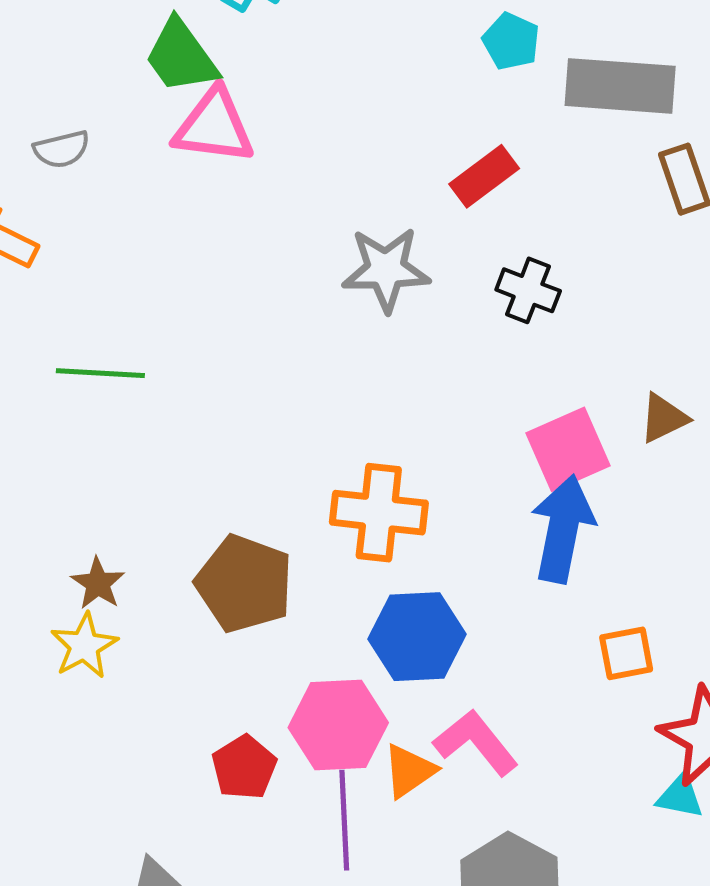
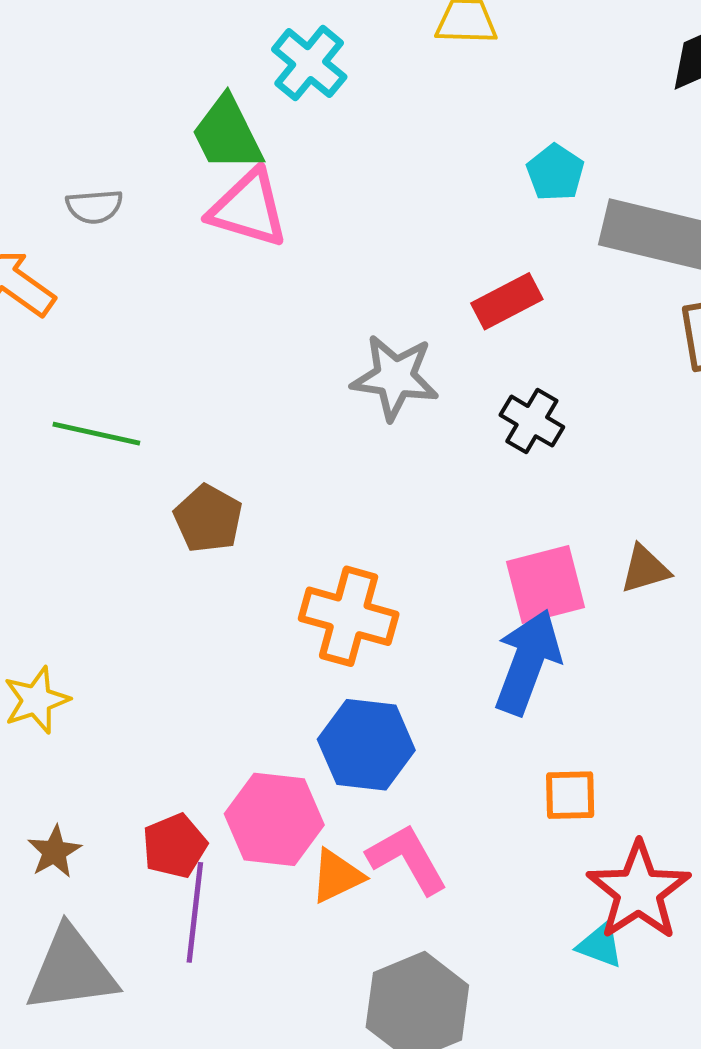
brown star: (98, 583) -> (54, 852), moved
brown pentagon: (244, 584) -> (208, 519), moved, size x0.7
purple line: (344, 820) -> (195, 912), moved

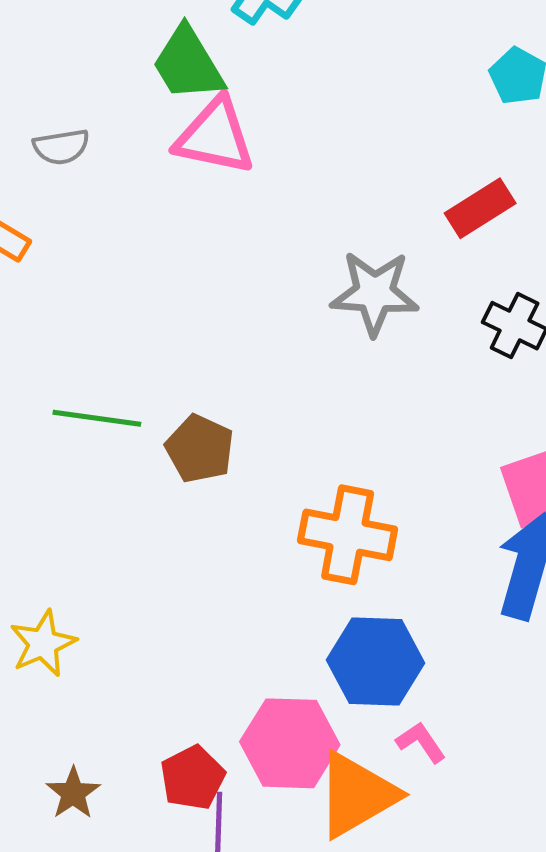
green line: (96, 434) -> (97, 418), moved
pink L-shape: (407, 859) -> (421, 742), moved, size x0.6
orange triangle: (337, 876) -> (357, 795), size x1.6

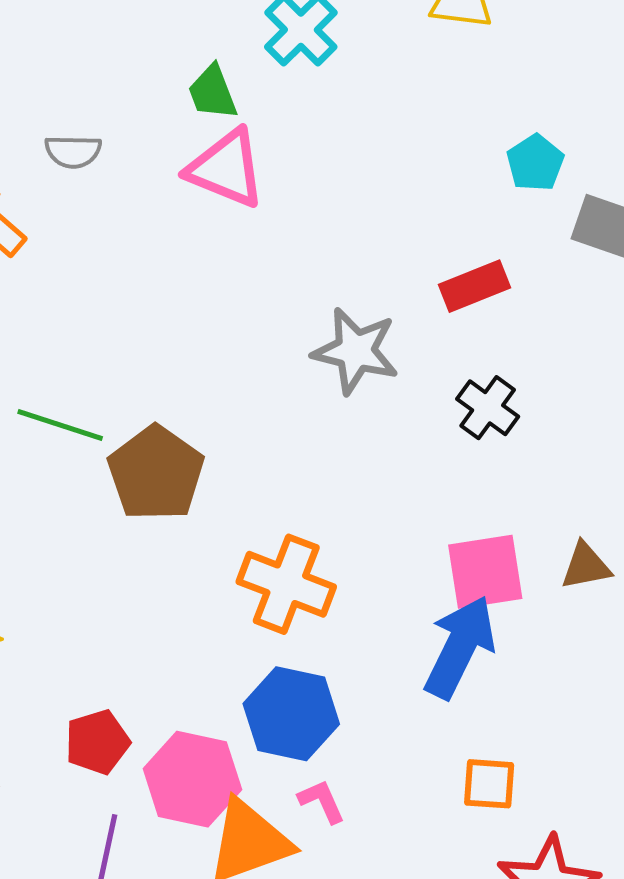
green trapezoid: (188, 64) -> (212, 92), size x0.7
brown pentagon: (200, 449) -> (156, 473), size x1.4
red pentagon: (192, 778) -> (97, 742), moved

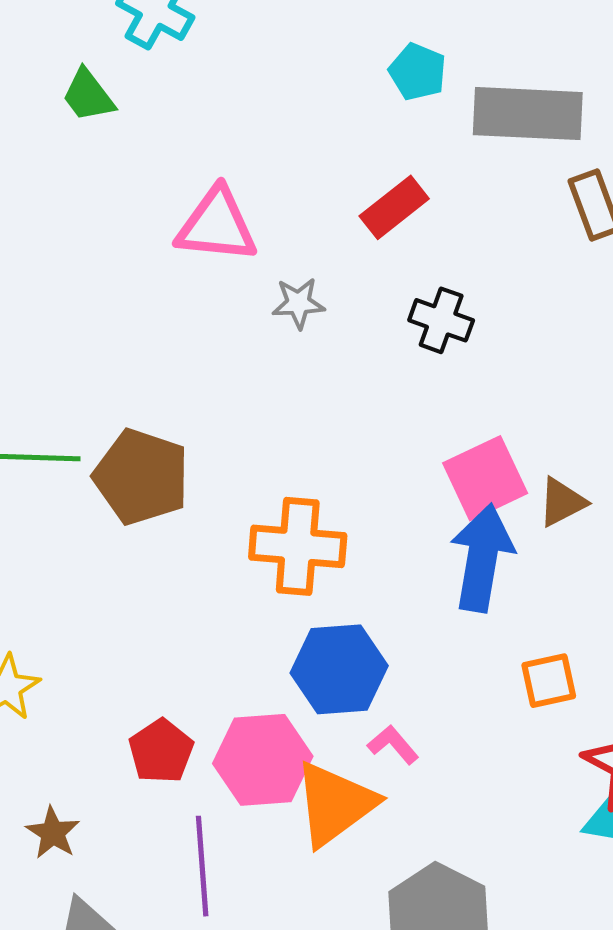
pink triangle: (226, 169) -> (217, 225), moved
gray star: (356, 351) -> (298, 303), size x0.6
brown triangle: (586, 566) -> (562, 502), moved

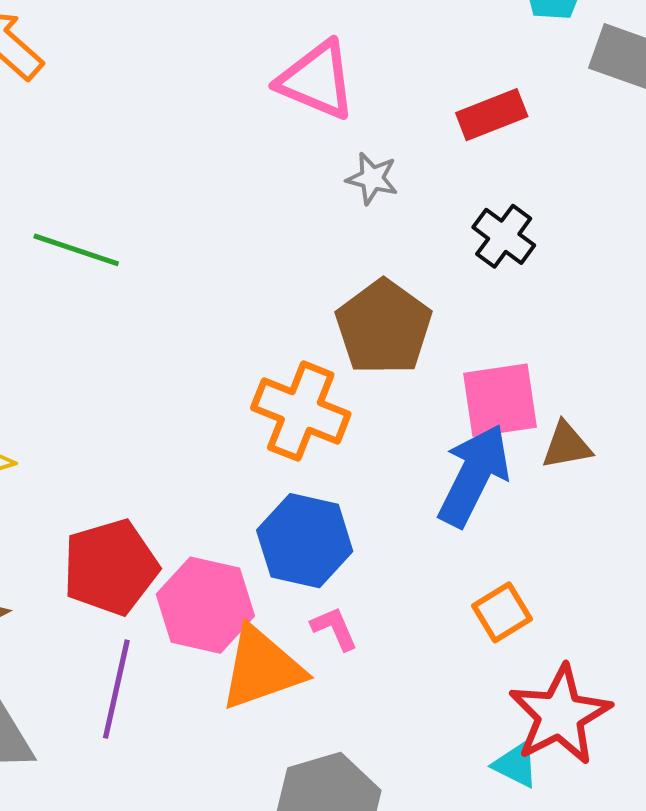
brown pentagon: (141, 477) -> (384, 327), moved
orange square: (549, 681) -> (502, 612), turned -36
red pentagon: (161, 751) -> (110, 567), size x1.5

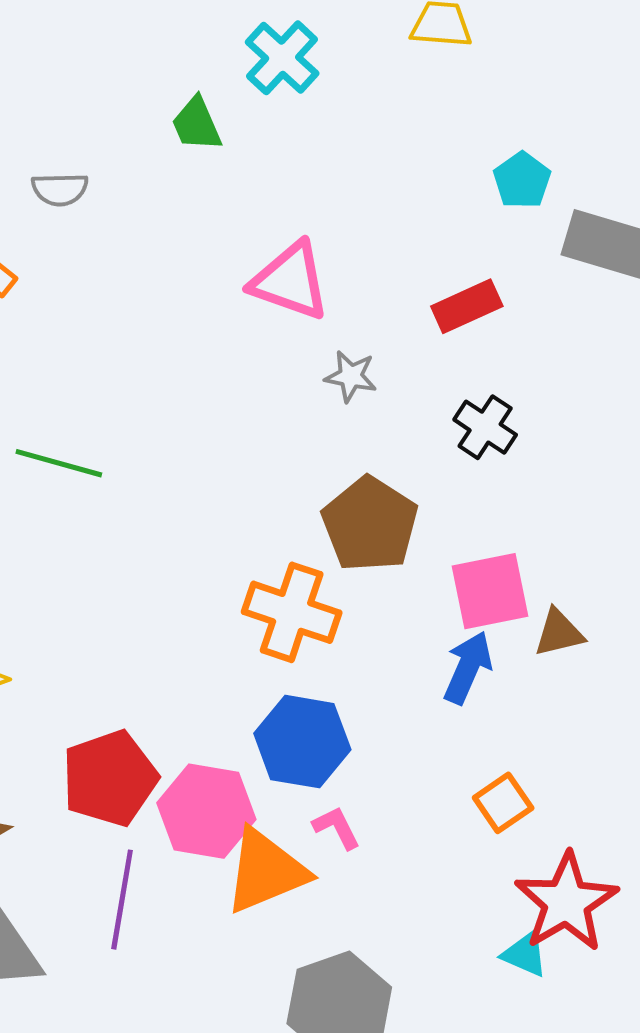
blue arrow: (474, 475) -> (468, 668), size x0.7

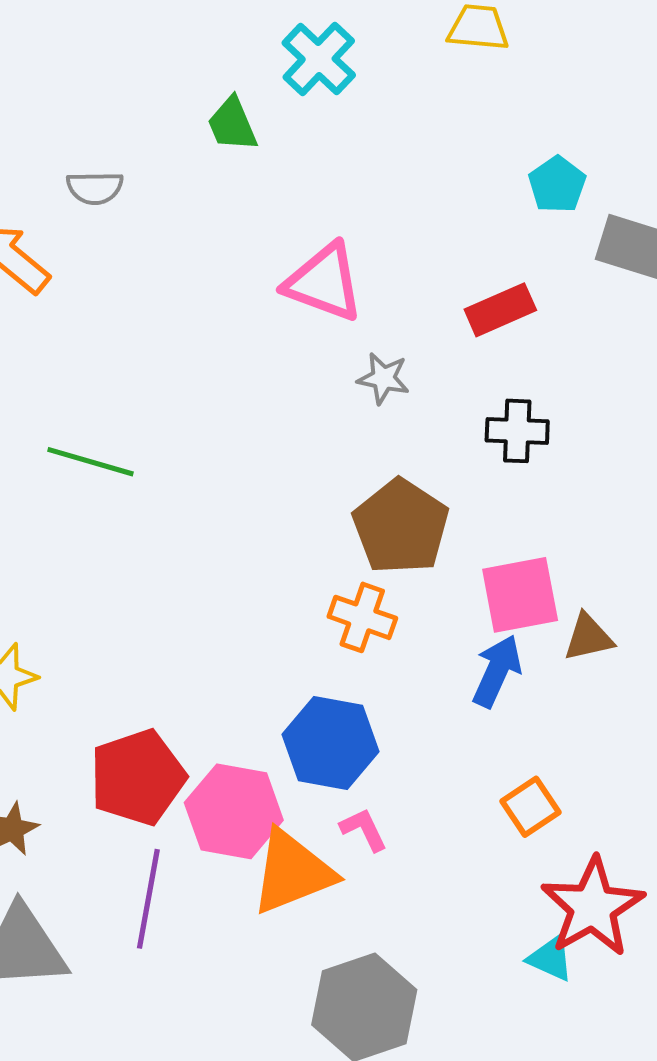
black cross: (485, 427) -> (517, 431), turned -32
orange cross: (292, 612) -> (362, 617), moved, size x0.7

